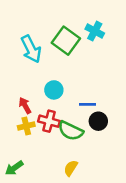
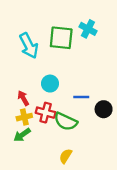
green square: (66, 41) -> (61, 38), turned -30
black circle: (98, 121) -> (104, 109), moved
green arrow: (14, 168) -> (22, 135), moved

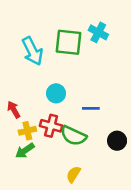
red arrow: (23, 98) -> (14, 110), moved
black circle: (104, 109) -> (117, 141), moved

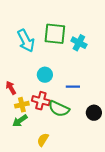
cyan cross: (98, 32) -> (79, 43), moved
yellow semicircle: (73, 174) -> (43, 140), moved

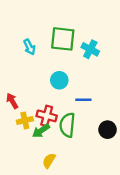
cyan arrow: (26, 41) -> (29, 47), size x0.6
cyan circle: (45, 75) -> (59, 80), moved
green semicircle: (59, 109) -> (67, 125), turned 70
green arrow: (20, 121) -> (41, 131), moved

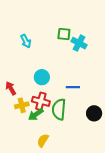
green square: (63, 39) -> (64, 34), moved, size x0.6
cyan circle: (59, 80) -> (42, 77), moved

